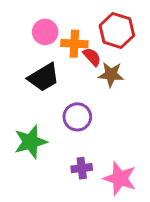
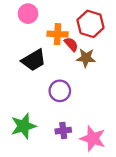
pink circle: (45, 32) -> (28, 14), moved
green star: (30, 142) -> (23, 126), moved

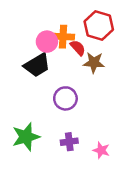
pink circle: (28, 14) -> (47, 42), moved
pink star: (93, 139) -> (101, 150), size x0.6

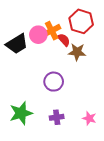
orange cross: (63, 37) -> (52, 31), turned -30
black trapezoid: (37, 65) -> (17, 44), moved
pink star: (101, 150) -> (89, 118), moved

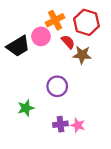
orange cross: (52, 31) -> (55, 20), moved
green star: (21, 113) -> (26, 108), moved, size x0.7
pink star: (89, 118) -> (78, 125), moved

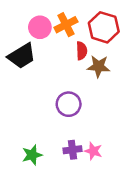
pink circle: (41, 36) -> (40, 27), moved
red semicircle: (68, 42) -> (82, 51), turned 40
green star: (26, 108) -> (32, 155), moved

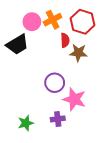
pink star: (93, 151) -> (74, 99), moved, size x1.6

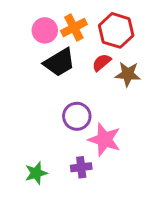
red semicircle: (65, 40) -> (102, 62), moved, turned -128
black trapezoid: (17, 44) -> (59, 62), moved
brown star: (78, 53) -> (128, 74), moved

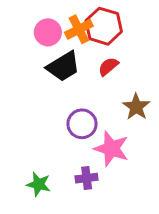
red hexagon: (116, 30) -> (104, 26), moved
brown star: (128, 74) -> (136, 107), moved, turned 30
green star: (36, 173) -> (39, 184), turned 30

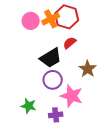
black trapezoid: (63, 66) -> (51, 58), moved
green star: (39, 184) -> (29, 106), moved

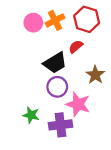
red hexagon: (67, 17) -> (87, 19), moved
purple cross: (56, 115) -> (60, 125), size x1.5

